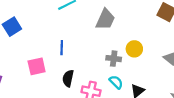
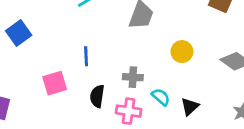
gray cross: (114, 59) -> (133, 77), moved

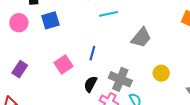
gray cross: (133, 77) -> (120, 79), size x1.5
pink square: (55, 83) -> (64, 65), turned -36

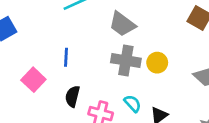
gray trapezoid: (141, 38) -> (122, 24), turned 100
gray cross: (120, 79) -> (126, 60), moved

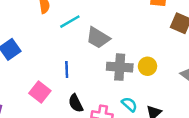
gray trapezoid: (122, 24) -> (98, 38), moved
black semicircle: (72, 96) -> (76, 103), turned -36

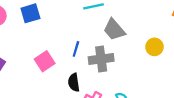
yellow circle: (148, 66) -> (155, 47), moved
gray cross: (120, 67) -> (101, 59), moved, turned -30

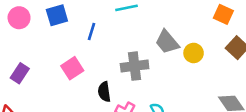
gray trapezoid: (114, 30) -> (167, 42), moved
blue line: (76, 49) -> (91, 32), moved

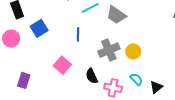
blue line: (91, 32) -> (78, 34), moved
gray trapezoid: (167, 42) -> (116, 15), moved
yellow circle: (194, 53) -> (133, 51), moved

